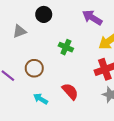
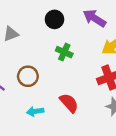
black circle: (44, 14) -> (55, 19), moved
cyan arrow: (41, 99) -> (35, 111), turned -40

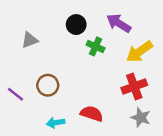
green cross: (64, 52) -> (96, 46), moved
red semicircle: (69, 103) -> (92, 114), turned -30

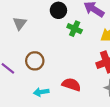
gray triangle: (30, 40) -> (20, 23), turned -32

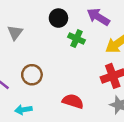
cyan arrow: (41, 92) -> (23, 110), moved

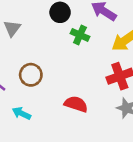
cyan arrow: (23, 110) -> (21, 113), turned 35

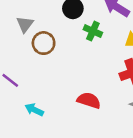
brown circle: (31, 75) -> (44, 43), moved

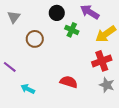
gray triangle: (25, 24) -> (14, 17), moved

